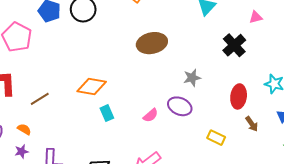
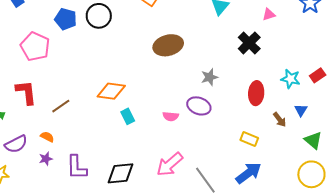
pink semicircle: (151, 115) -> (171, 116), turned 49
brown arrow: (252, 124) -> (280, 120), moved
yellow rectangle: (216, 138) -> (249, 139), moved

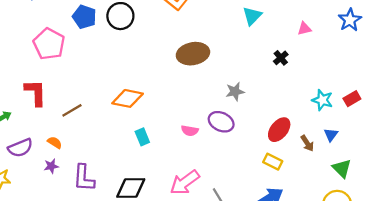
black cross: (249, 43) -> (281, 58), size x0.6
red ellipse: (256, 93) -> (279, 130), moved, turned 30
cyan rectangle: (128, 116) -> (142, 137), moved

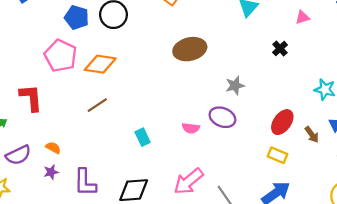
pink pentagon: (49, 44) -> (61, 56), moved
orange diamond: (128, 98) -> (100, 64), moved
brown line: (72, 110) -> (97, 105), moved

